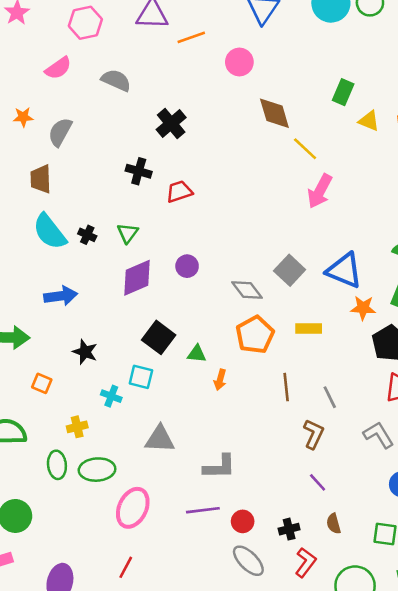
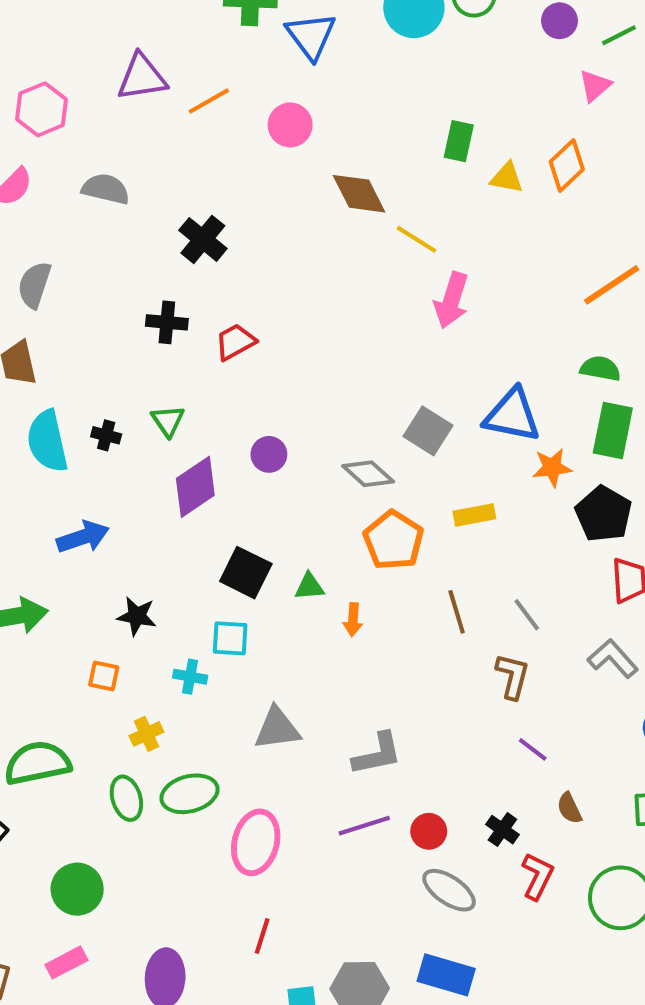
cyan semicircle: (50, 232) -> (47, 441), turned 36
orange square: (42, 383) -> (104, 676), moved
black cross: (289, 529) -> (502, 830), turned -30

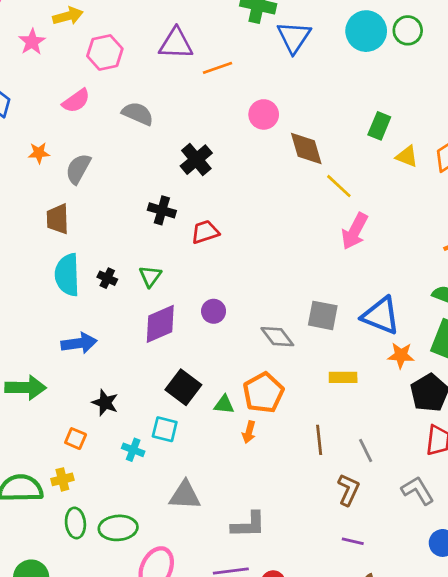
pink circle: (290, 125) -> (264, 114), moved
gray square: (428, 431) -> (323, 315), turned -32
orange pentagon: (394, 540) -> (263, 393), moved
yellow cross: (146, 734) -> (62, 479), moved
purple line: (533, 749) -> (353, 541), turned -35

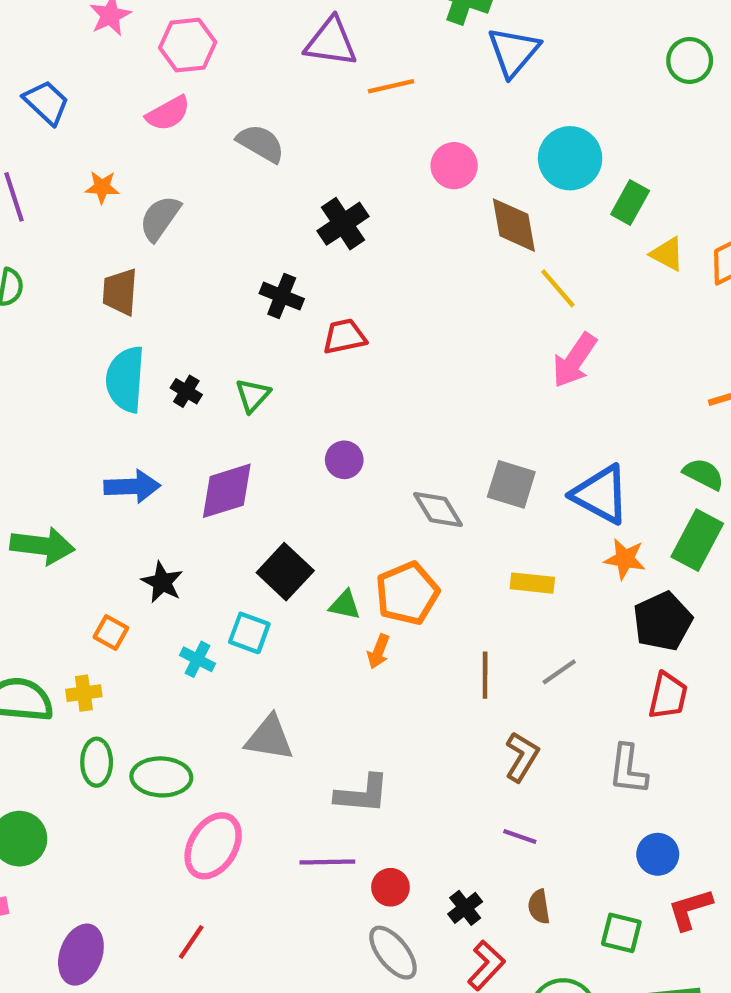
cyan circle: (366, 31) -> (570, 158), moved
pink hexagon: (105, 52) -> (188, 45), moved
purple diamond: (160, 324) -> (227, 491), moved
gray line: (366, 450) -> (559, 672), moved, turned 75
gray L-shape: (418, 490) -> (628, 769), turned -148

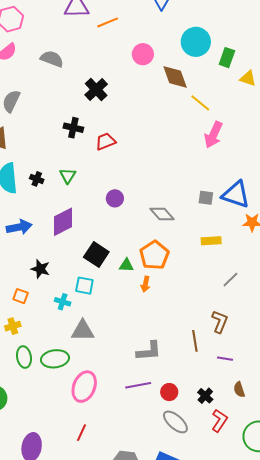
gray square: (511, 484) -> (206, 198), moved, size x0.7
brown line: (485, 675) -> (195, 341), moved
gray triangle: (269, 738) -> (83, 331), moved

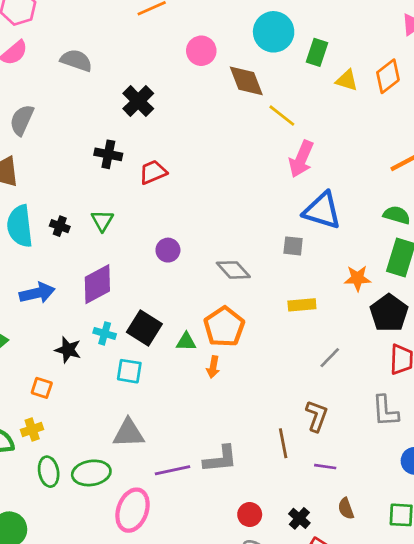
blue triangle: (236, 195) -> (322, 211), moved
cyan cross: (63, 302) -> (105, 333), moved
purple line: (138, 385) -> (172, 470), moved

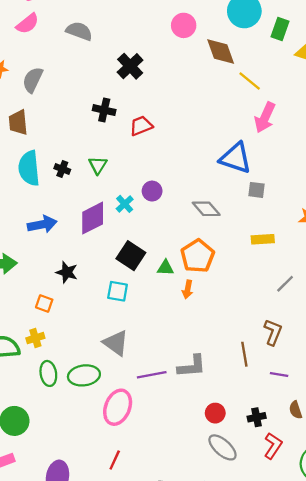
blue triangle: (322, 211) -> (236, 158), moved
cyan cross: (105, 333) -> (125, 204), moved, turned 30
gray triangle: (129, 433) -> (116, 343), turned 36
black cross: (299, 518) -> (257, 417), turned 36

